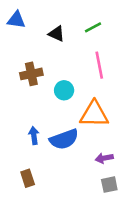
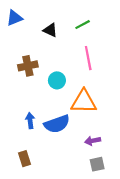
blue triangle: (16, 20) -> (14, 18), turned -30

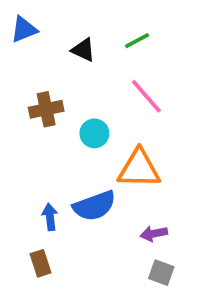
pink line: (88, 58) -> (146, 96), turned -30
blue arrow: (30, 121) -> (50, 217), moved
gray square: (97, 164) -> (161, 273), turned 32

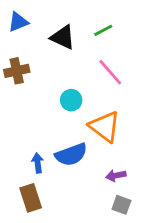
black triangle: (83, 50) -> (63, 37), size x1.4
brown cross: (46, 109) -> (17, 71), moved
orange triangle: (139, 169) -> (105, 127), turned 36
brown rectangle: (41, 263) -> (31, 198), size x1.4

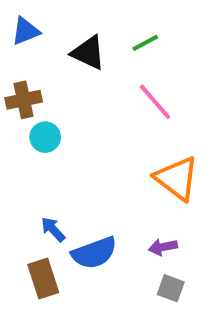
cyan circle: (71, 100) -> (45, 137), moved
orange triangle: (105, 127) -> (177, 178), moved
blue semicircle: (71, 155) -> (94, 253), moved
blue arrow: (38, 163) -> (53, 229), turned -36

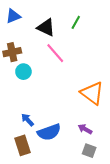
green line: (145, 43) -> (76, 22), turned -32
pink line: (155, 102) -> (55, 53), moved
purple arrow: (163, 247) -> (85, 129), turned 40

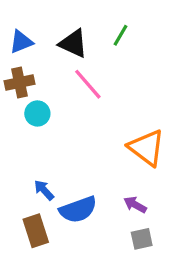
blue triangle: (13, 16) -> (21, 42), moved
gray square: (89, 151) -> (142, 239), turned -32

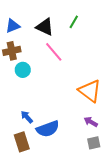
purple arrow: (135, 205) -> (91, 122), moved
gray square: (142, 239) -> (94, 143), moved

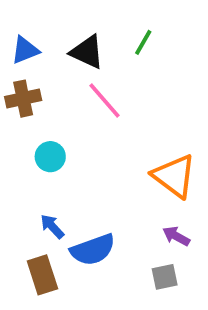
cyan circle: (23, 70) -> (50, 157), moved
gray square: (94, 143) -> (165, 277), moved

